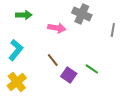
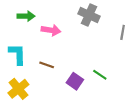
pink arrow: (57, 28) -> (51, 30), moved
cyan L-shape: (16, 50) -> (17, 54), turned -40
brown line: (53, 60) -> (47, 65), moved, turned -32

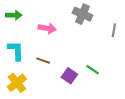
green arrow: (26, 16) -> (14, 15), moved

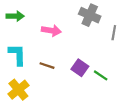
gray line: (114, 30) -> (114, 33), moved
purple square: (69, 76) -> (80, 68), moved

